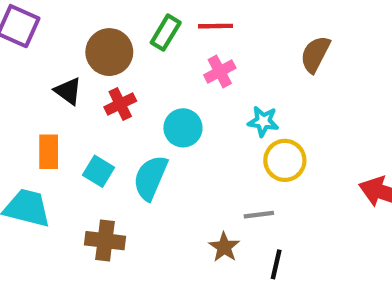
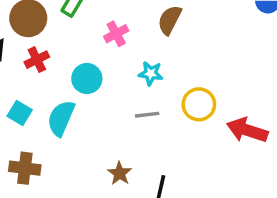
brown semicircle: (315, 54) -> (170, 20), moved
yellow circle: (285, 160) -> (199, 104), moved
gray line: (259, 215) -> (147, 115), moved

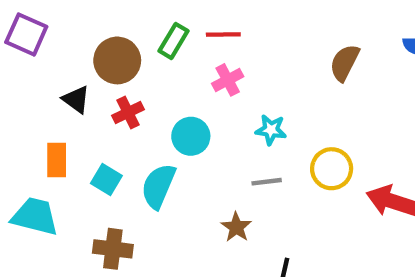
brown semicircle: (170, 20) -> (345, 63), moved
brown star: (120, 173) -> (236, 227), moved

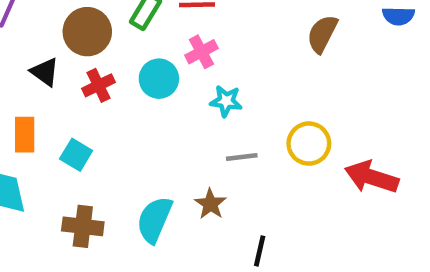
cyan star: (271, 130) -> (226, 101), moved
cyan circle: (191, 136) -> (159, 79), moved
cyan semicircle: (158, 186) -> (154, 220), moved

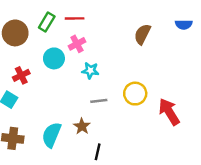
red cross: (98, 85) -> (21, 75), moved
red arrow: (372, 177) -> (169, 112), turned 40
black line: (260, 251) -> (98, 152), moved

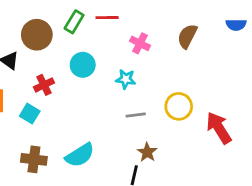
pink cross: (77, 44) -> (140, 43), moved, turned -35
brown star: (82, 126) -> (147, 152), moved
cyan semicircle: (52, 135) -> (80, 155), turned -145

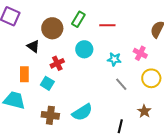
red line: (107, 18) -> (107, 25), moved
pink cross: (140, 43) -> (140, 53), moved
gray line: (136, 115) -> (121, 84), turned 56
brown star: (147, 152) -> (144, 111), moved

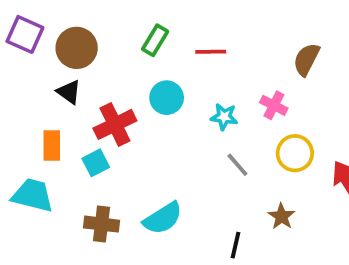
brown circle: (52, 28) -> (77, 48), moved
red cross: (57, 63) -> (115, 124), size x1.5
cyan square: (47, 83) -> (96, 163), turned 32

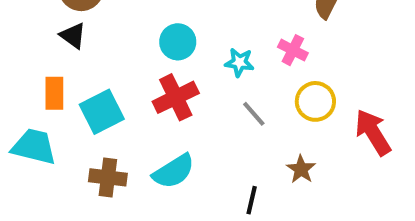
red cross: (115, 124) -> (176, 97), moved
cyan square: (96, 163) -> (102, 112), size x1.5

